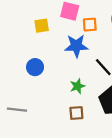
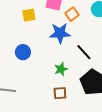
orange square: (90, 25) -> (72, 14), turned -32

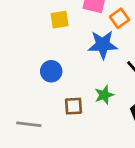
brown square: (60, 93) -> (73, 106), moved

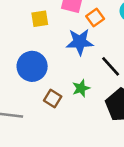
blue circle: (51, 71) -> (32, 66), size x1.5
brown square: (73, 106) -> (53, 99), turned 36

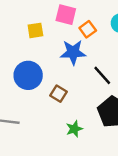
green star: (81, 88) -> (74, 129), moved
brown square: (53, 99) -> (58, 94), moved

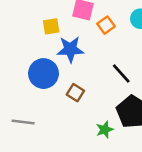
blue star: (73, 52) -> (70, 49), moved
green star: (74, 129) -> (105, 130), moved

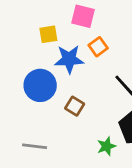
orange square: (106, 25) -> (98, 47), moved
gray line: (23, 122) -> (35, 146), moved

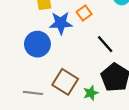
brown square: (75, 106) -> (65, 82), moved, size x1.6

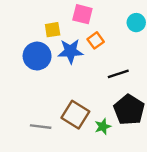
blue circle: (37, 44) -> (37, 56), moved
black line: (105, 44) -> (118, 74), turned -66

